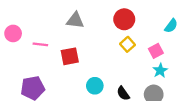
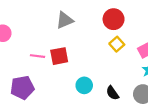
gray triangle: (75, 20) -> (65, 20), turned -30
pink line: (40, 44) -> (38, 56), moved

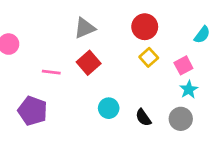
red square: (59, 56) -> (89, 63), moved, turned -30
purple pentagon: (22, 88) -> (33, 111), turned 30

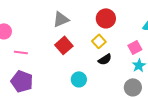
yellow square: (149, 57) -> (99, 41), moved
pink line: (51, 72) -> (21, 52), moved
black semicircle: (143, 117) -> (105, 59), moved, turned -88

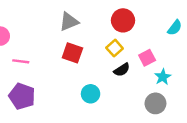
red square: (64, 45) -> (72, 53), turned -30
pink square: (135, 47) -> (147, 58), moved

